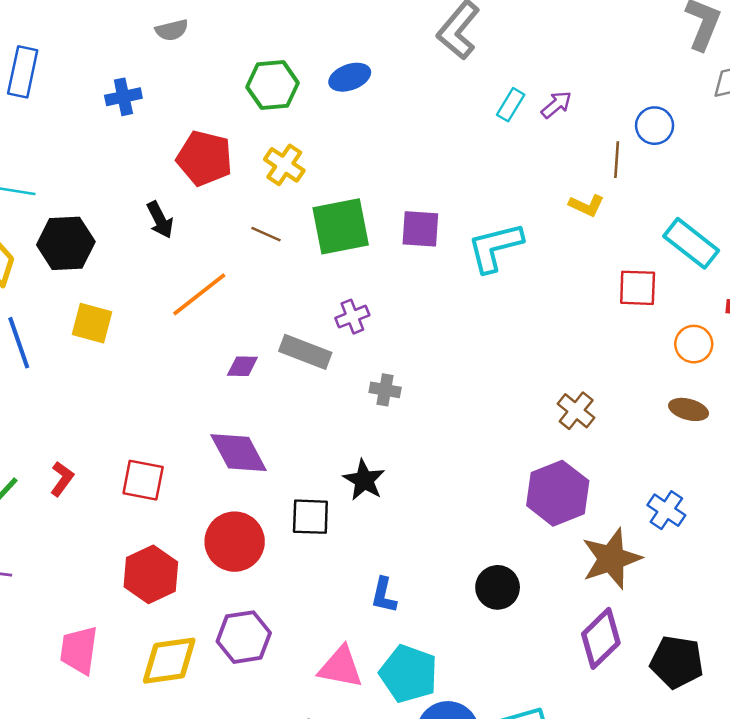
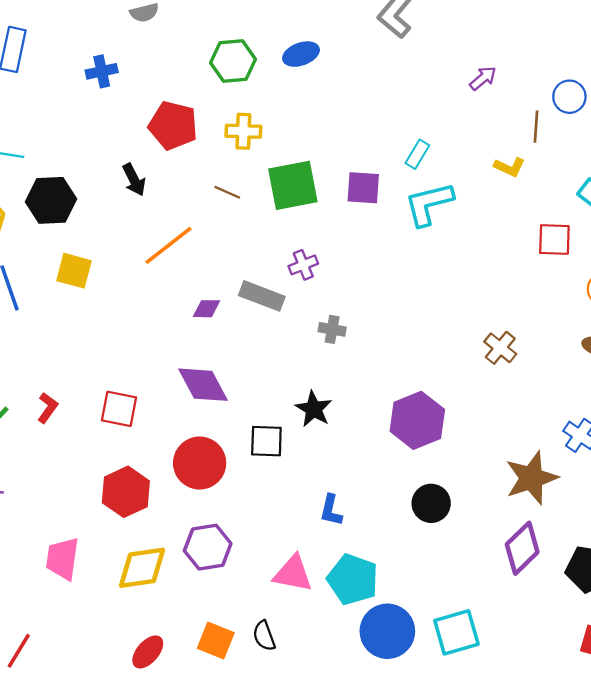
cyan rectangle: (511, 105) -> (417, 154), moved
yellow cross: (284, 165) -> (243, 131), turned -32
purple hexagon: (558, 493) -> (417, 420), moved

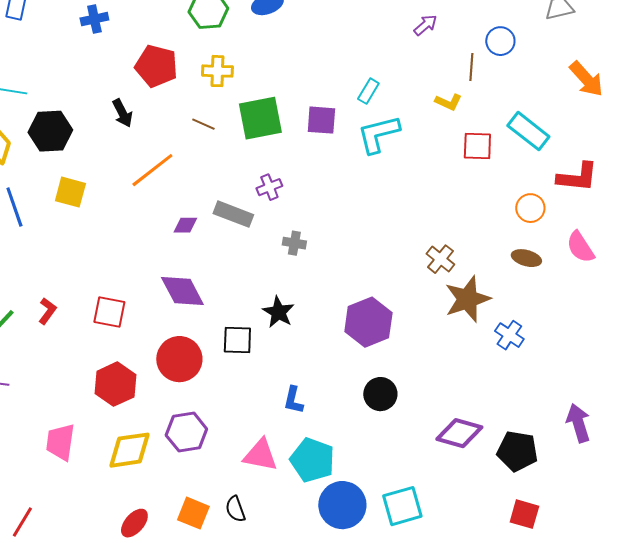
red square: (554, 240) -> (477, 146), moved
brown star: (531, 478) -> (467, 299), moved
purple diamond: (522, 548) -> (459, 433), turned 60

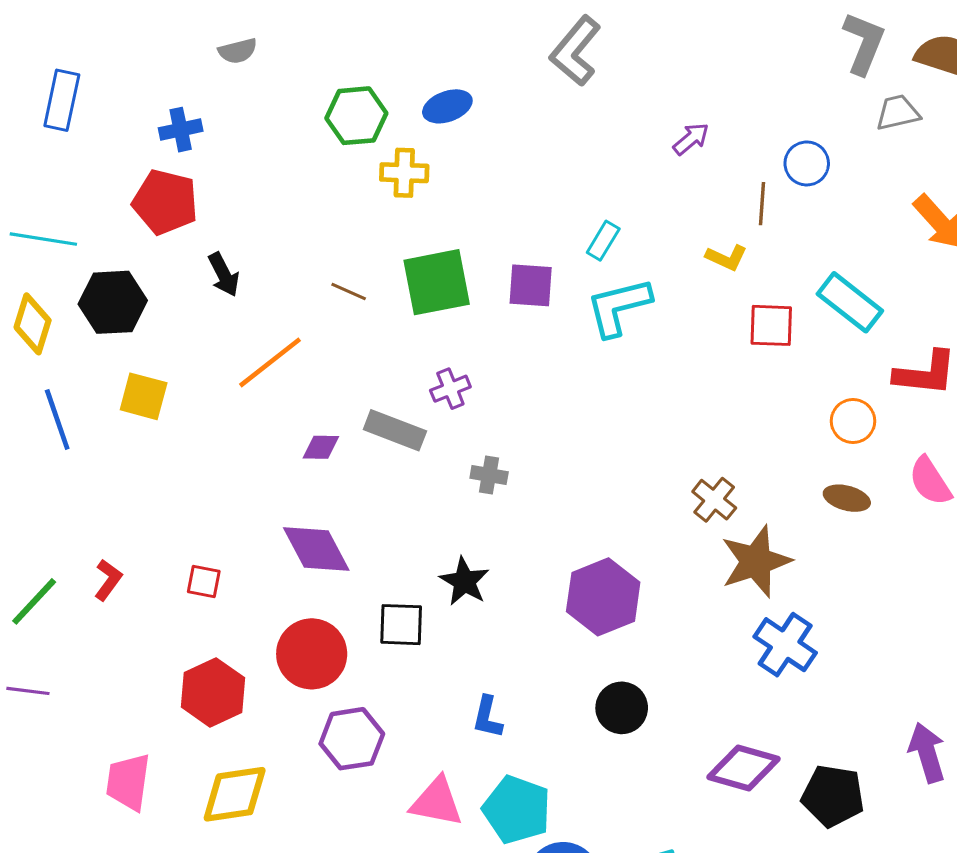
red pentagon: (156, 66) -> (165, 202), moved
yellow cross: (217, 71) -> (404, 173), moved
red square: (109, 312) -> (204, 581), size x0.7
blue cross: (509, 335) -> (785, 645), moved, size x1.4
purple hexagon: (186, 432) -> (352, 739), moved

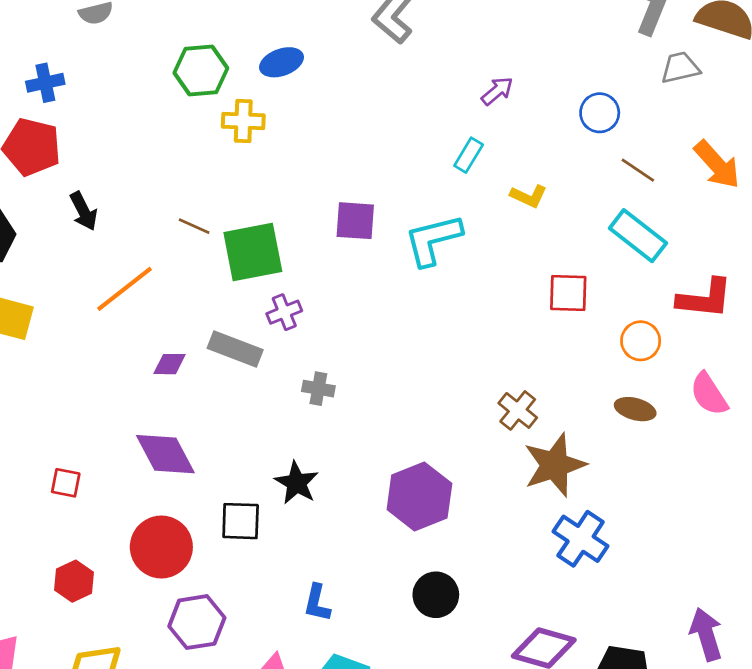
brown line: (762, 204) -> (638, 170), moved, turned -60
cyan rectangle: (603, 241) -> (469, 155), moved
green square: (437, 282) -> (253, 252), moved
red square: (771, 325) -> (568, 293), moved
red hexagon: (213, 692) -> (74, 581), size x0.7

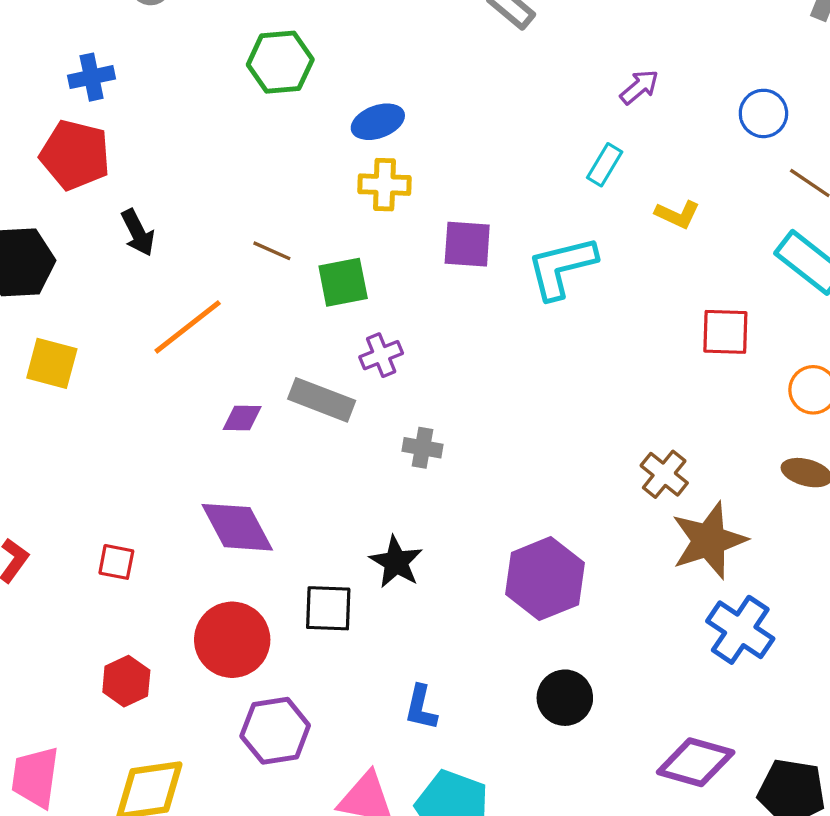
blue ellipse: (282, 62) -> (378, 122), moved
yellow cross: (243, 121) -> (384, 185), moved
green square: (253, 252) -> (343, 282), size x0.7

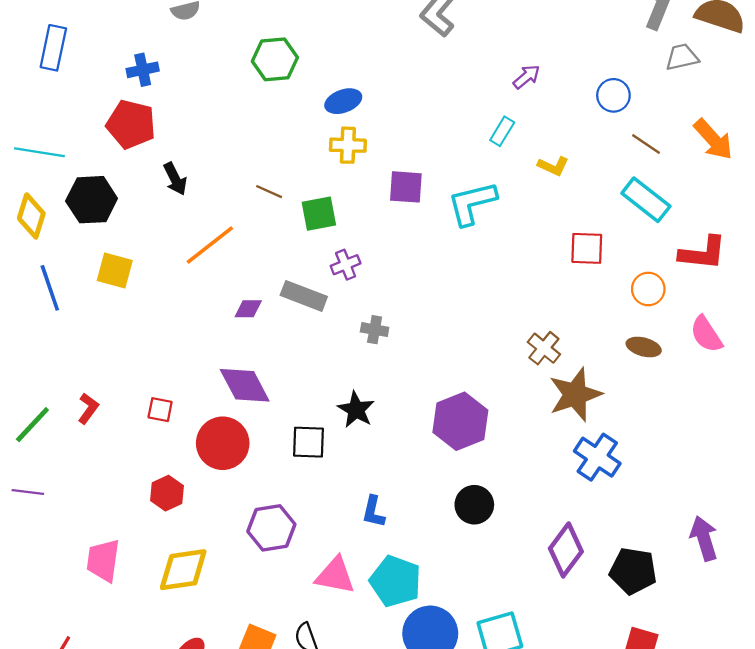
red circle: (232, 640) -> (223, 443), moved
purple diamond: (696, 762) -> (566, 550), turned -69

